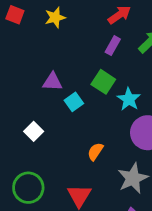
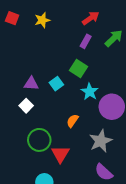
purple triangle: (52, 82) -> (31, 84), moved
cyan star: (129, 99) -> (90, 92), moved
green circle: (28, 188) -> (39, 140), moved

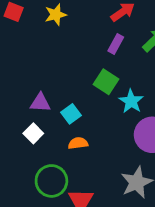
cyan square: (56, 84) -> (71, 114), moved
cyan star: (90, 92) -> (131, 101), moved
orange semicircle: (72, 121) -> (78, 143), moved, turned 48

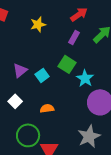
yellow star: (56, 15) -> (38, 24), moved
purple triangle: (40, 103) -> (20, 70), moved, turned -42
cyan square: (71, 114) -> (42, 75), moved

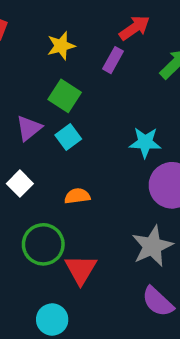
purple rectangle: (74, 37) -> (113, 60), moved
green square: (67, 64) -> (65, 96), moved
cyan star: (85, 78) -> (145, 142), turned -30

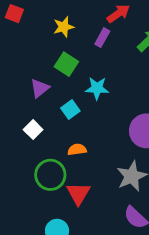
cyan square: (68, 137) -> (70, 110), moved
cyan star: (145, 142) -> (97, 88), moved
orange semicircle: (77, 196) -> (77, 150), moved

